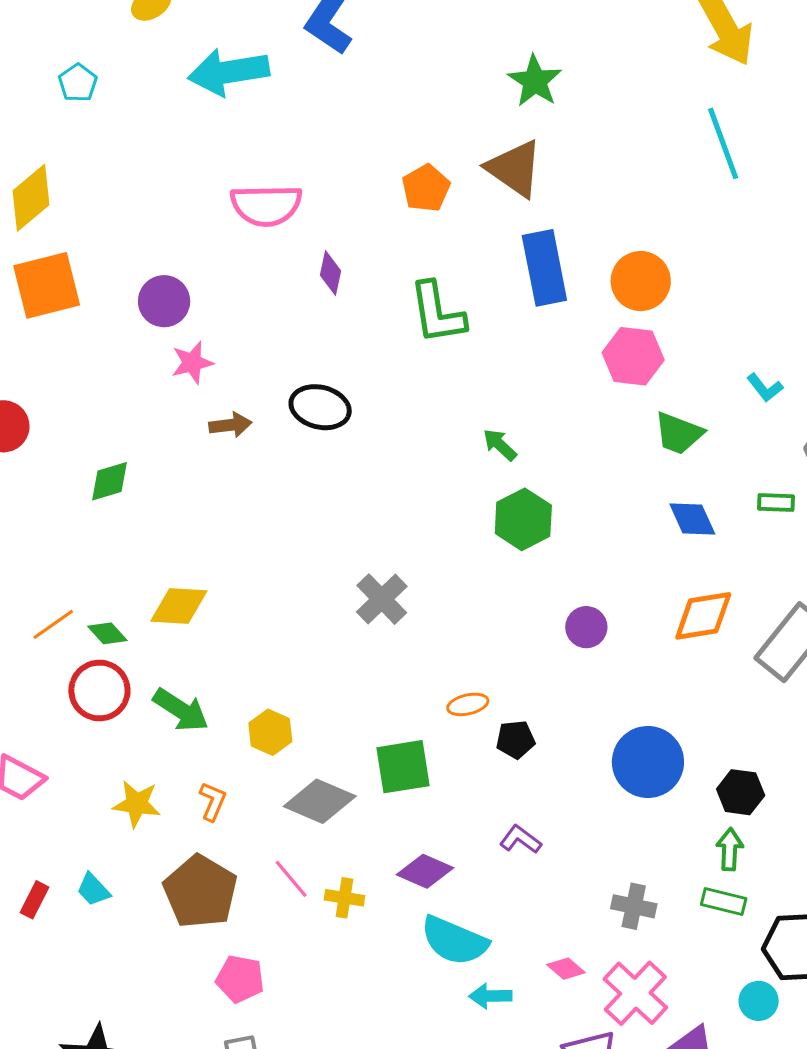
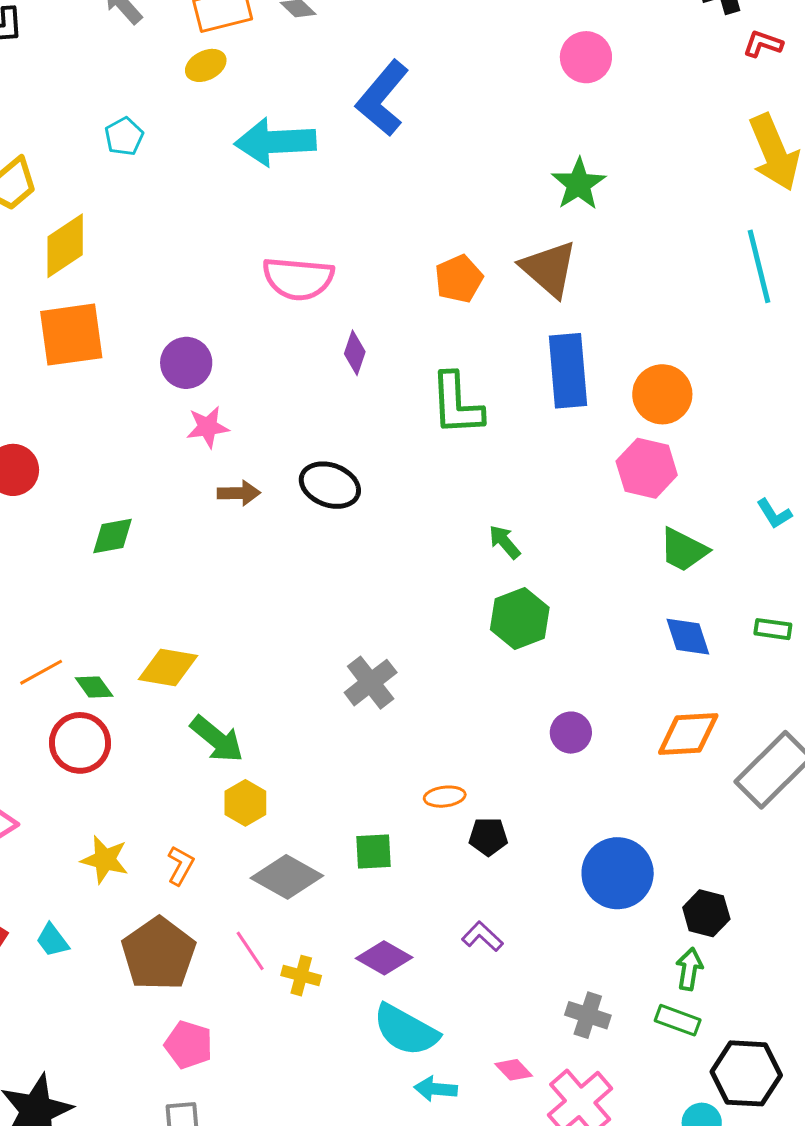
green arrow: (181, 710) -> (217, 739), moved
green square: (403, 767) -> (374, 851), size x0.7

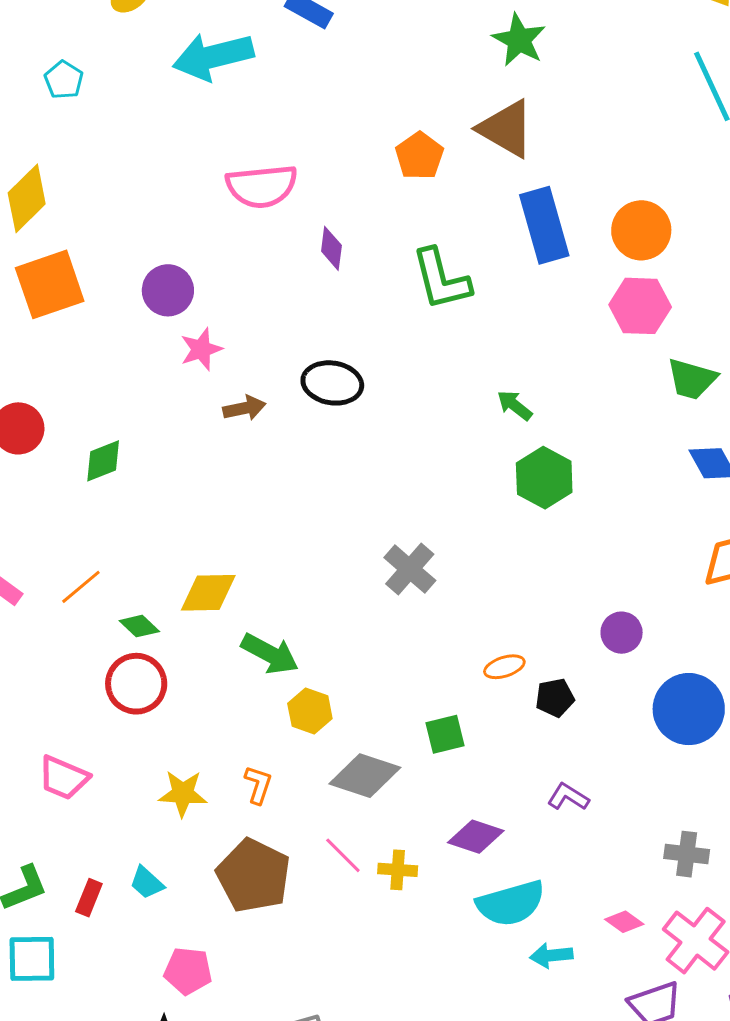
green diamond: (113, 536) -> (103, 461), moved
orange line: (41, 672) -> (81, 587), moved
purple circle: (571, 733) -> (622, 633), moved
cyan semicircle: (406, 1030) -> (511, 903), turned -34
pink pentagon: (189, 1045) -> (188, 971), moved

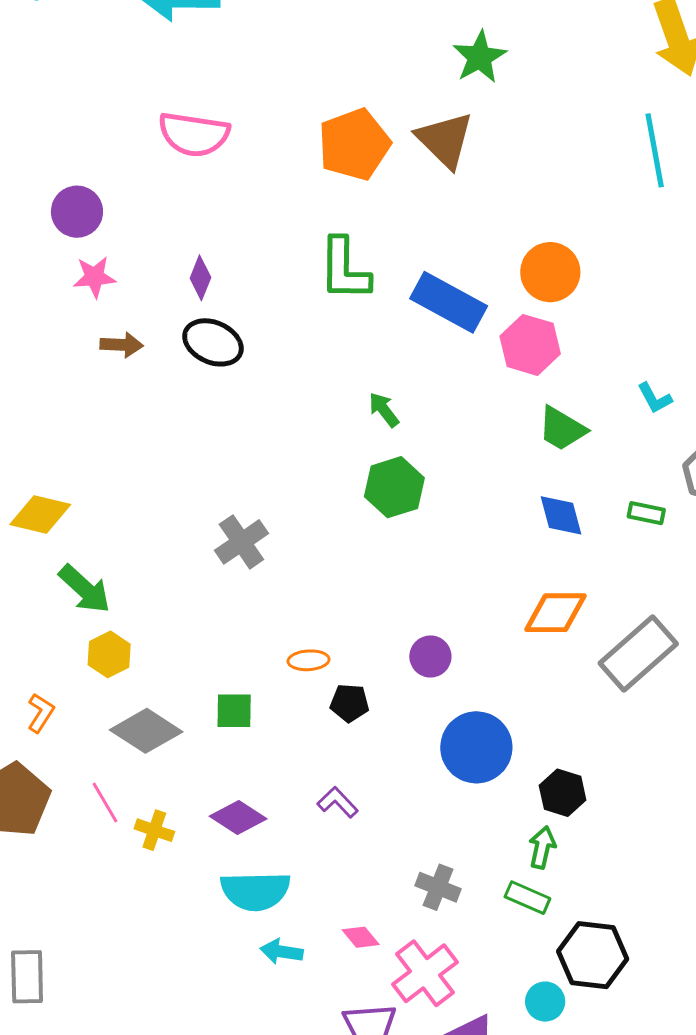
orange pentagon: (419, 156) -> (354, 144), size x1.5
blue rectangle: (544, 225) -> (449, 302), moved, turned -60
purple diamond: (331, 248) -> (200, 278), moved

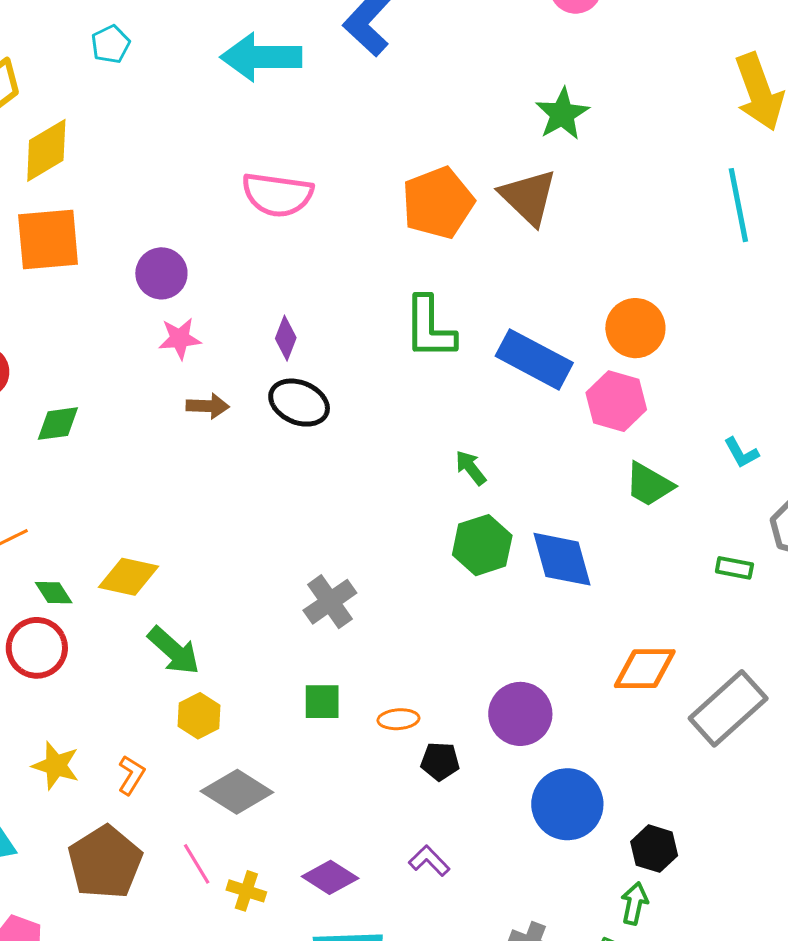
blue diamond: (561, 515) -> (562, 559), moved, size x1.4
purple circle: (430, 657) -> (520, 714), size x1.5
green square: (234, 711) -> (322, 702), moved

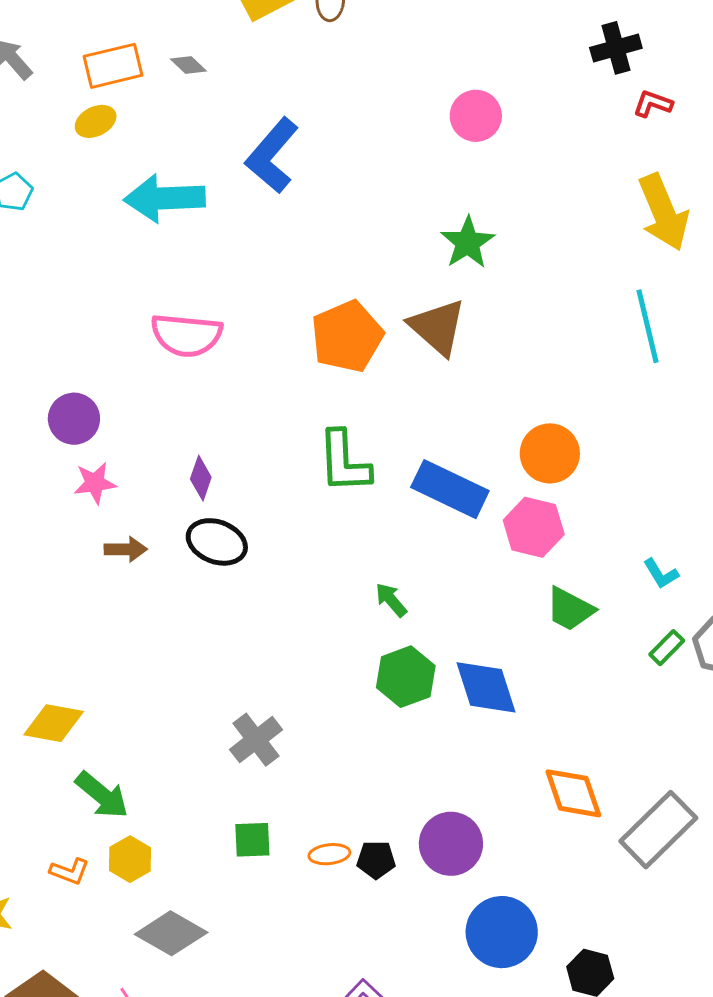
green rectangle: (734, 568) -> (667, 648), moved, turned -54
orange diamond: (645, 669) -> (573, 793), turned 74
black pentagon: (440, 761) -> (376, 860), moved
orange L-shape: (131, 775) -> (70, 871), moved, turned 81

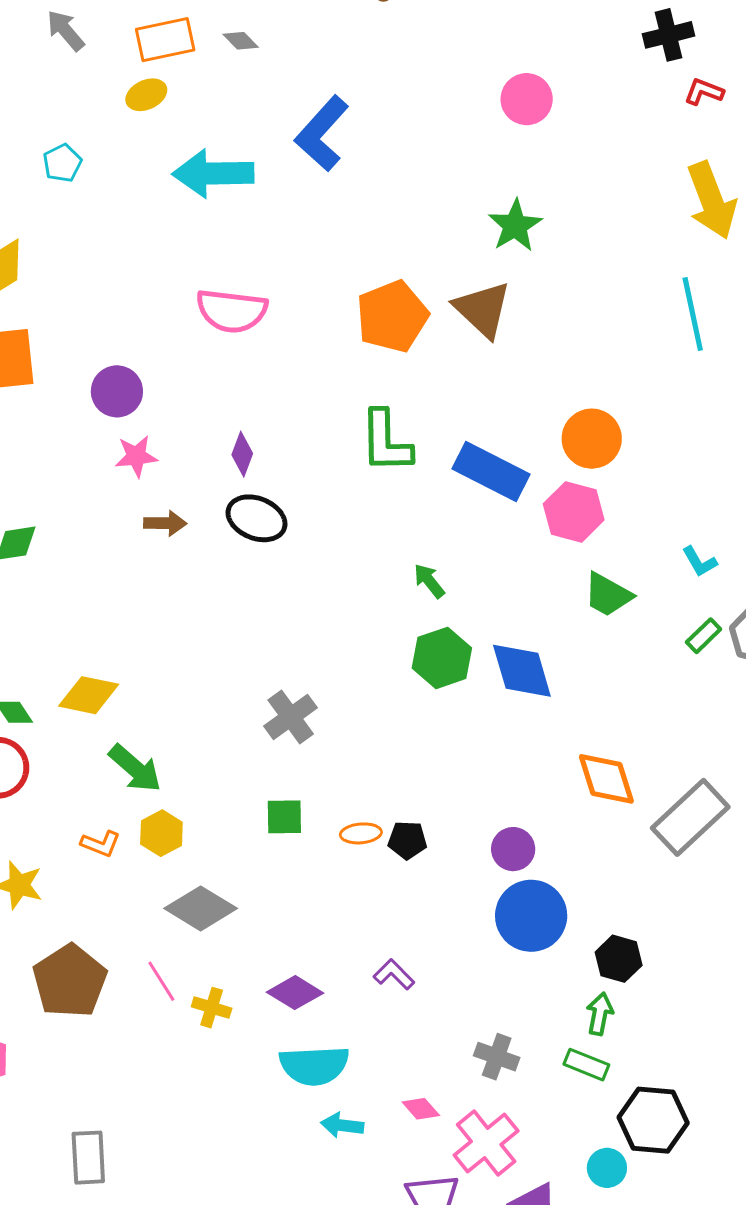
purple circle: (451, 844) -> (513, 849), moved, size x0.7

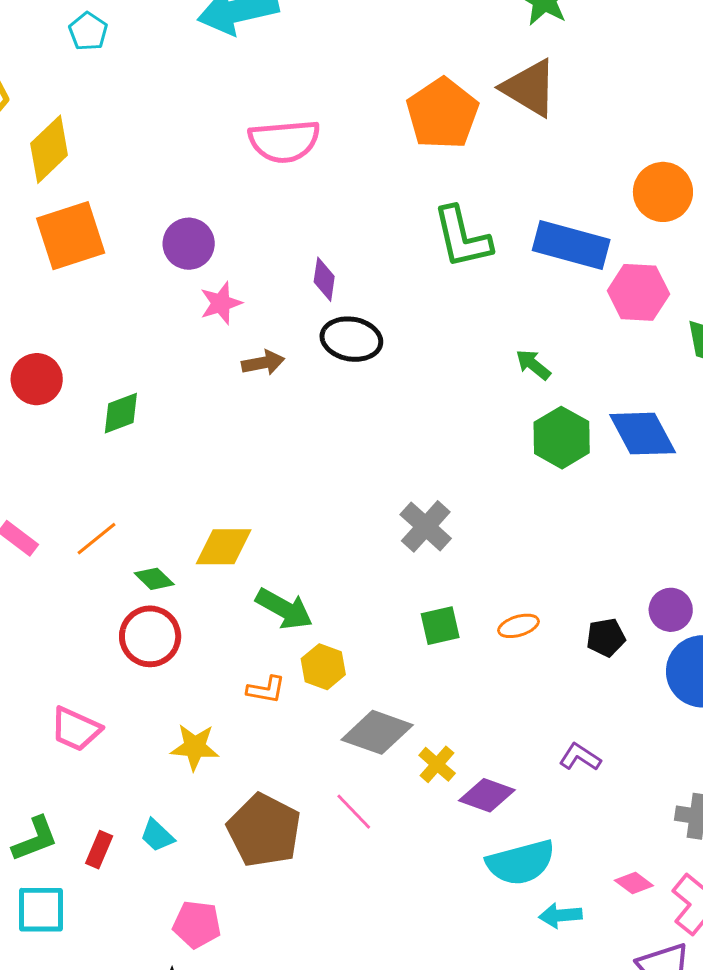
pink hexagon: (574, 512) -> (638, 292), moved
black pentagon: (407, 840) -> (606, 637), moved
yellow cross: (212, 1008) -> (437, 764), moved, turned 36

